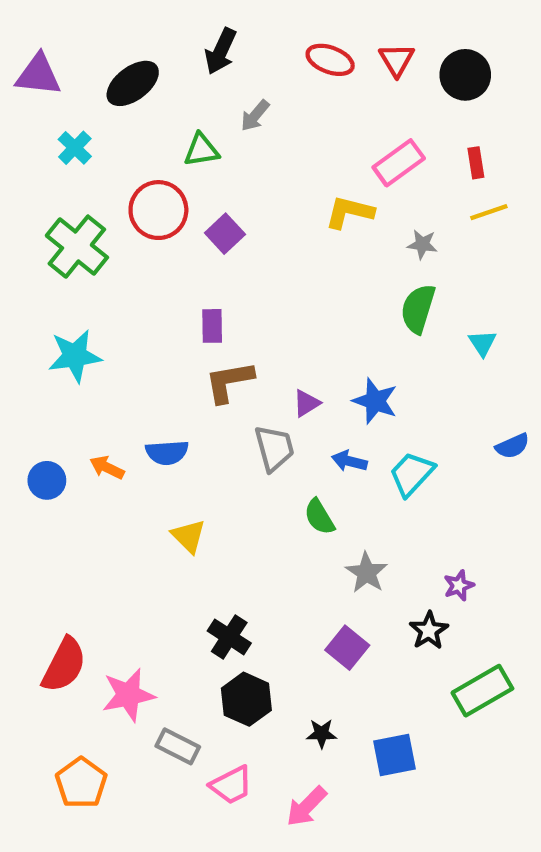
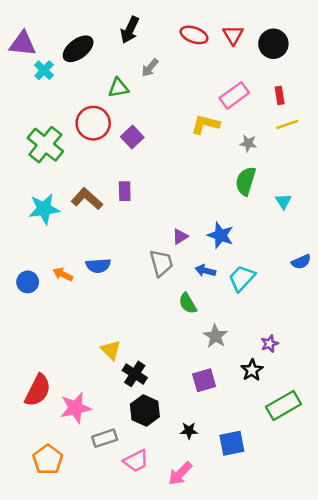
cyan cross: (75, 148) -> (44, 70), moved
brown L-shape: (229, 382) -> (87, 199), moved, turned 52
yellow triangle: (188, 536) -> (111, 350), moved
purple square: (347, 648) -> (204, 380), turned 35
gray rectangle: (178, 746) -> (105, 438), turned -45

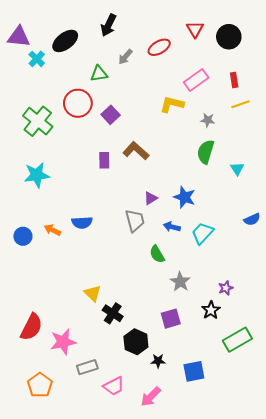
red ellipse: (194, 35) -> (159, 47), moved, turned -50
brown L-shape: (87, 199) -> (136, 151), moved
black hexagon: (145, 410) -> (136, 342), moved

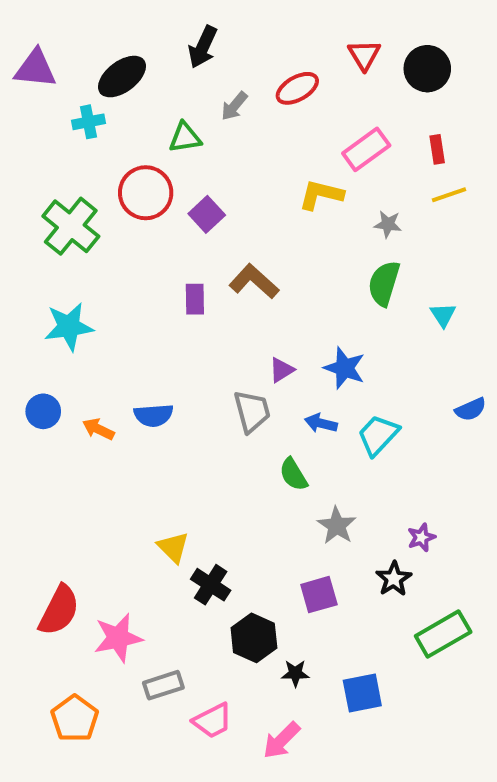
cyan cross: (37, 59) -> (89, 122), moved, turned 35
blue circle: (23, 236) -> (43, 411), moved

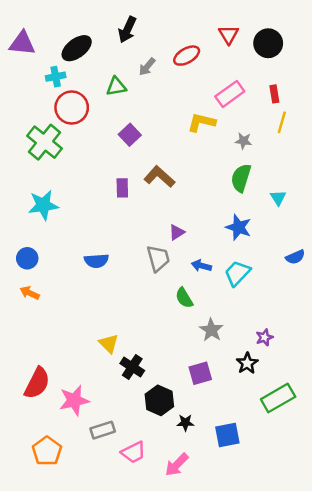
red circle: (146, 193) -> (72, 108), moved
yellow line: (449, 195) -> (282, 122), turned -55
blue star: (345, 368) -> (239, 227), moved
orange arrow: (98, 429) -> (30, 293), moved

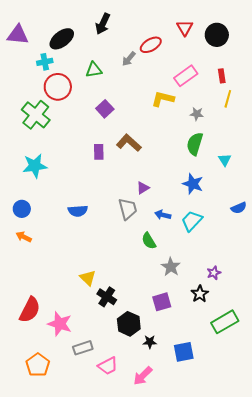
gray arrow: (147, 67) -> (129, 59), moved
pink star: (74, 400) -> (60, 324), turned 30

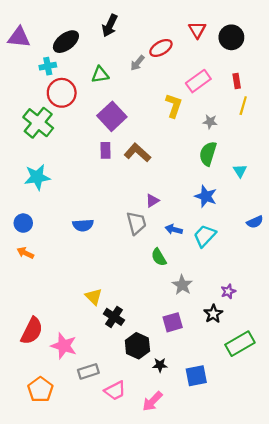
yellow L-shape: (163, 99) -> (174, 106), turned 95
purple square: (105, 109) -> (112, 116), size x1.5
purple rectangle: (99, 152) -> (105, 150), moved

